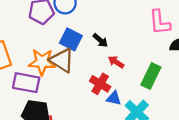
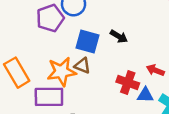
brown triangle: (62, 60) -> (82, 66), size x0.6
red arrow: (116, 62) -> (155, 70), moved

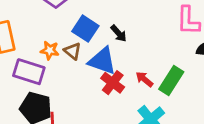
orange star: (62, 72) -> (50, 50), size x0.6
blue triangle: (145, 95) -> (102, 61), moved, size x1.6

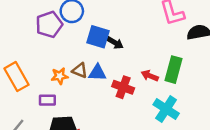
blue square: (85, 29) -> (98, 37), moved
blue triangle: (102, 61) -> (97, 73), moved, size x0.7
purple rectangle: (29, 72) -> (47, 100), size x0.6

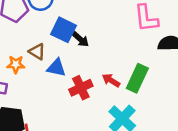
brown triangle: (80, 70) -> (37, 52), moved
red cross: (123, 87) -> (81, 88), turned 35

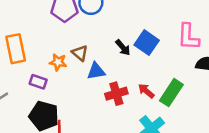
blue square: (64, 30) -> (147, 43), moved
blue triangle: (56, 68) -> (96, 71), turned -30

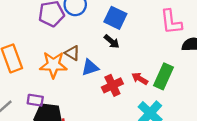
blue square: (147, 43) -> (115, 18), moved
orange star: (58, 62) -> (53, 65), size x1.6
purple rectangle: (38, 82) -> (35, 100), moved

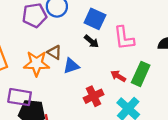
pink L-shape: (171, 22) -> (124, 38), moved
red cross: (112, 85) -> (94, 96), moved
purple rectangle: (35, 100) -> (20, 97), size x1.5

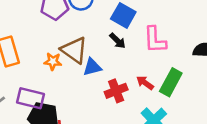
brown triangle: (54, 52) -> (74, 50), size x1.6
orange star: (37, 64) -> (53, 61), size x0.6
red cross: (94, 96) -> (116, 91), moved

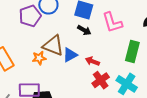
red arrow: (145, 83) -> (92, 61), moved
red cross: (116, 91) -> (101, 80), moved

